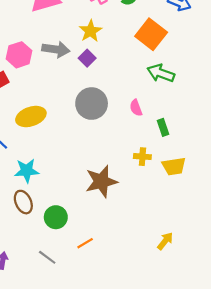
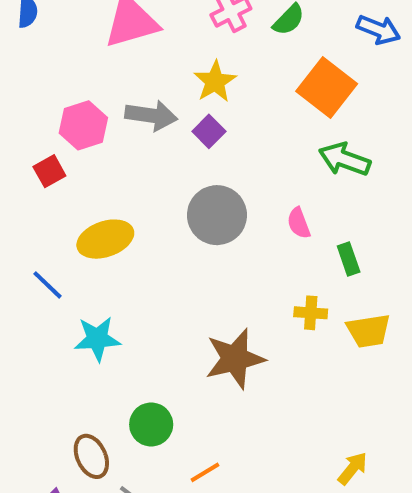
brown ellipse: (23, 202) -> (91, 456), moved

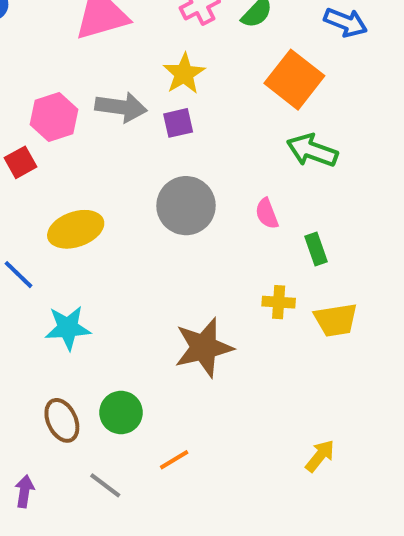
purple square: (209, 131) -> (178, 123), turned 32
brown ellipse: (91, 456) -> (62, 420), moved

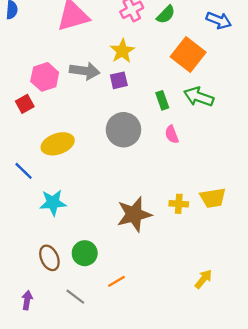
green rectangle: (316, 249) -> (162, 100), moved
yellow cross: (279, 302) -> (179, 204), moved

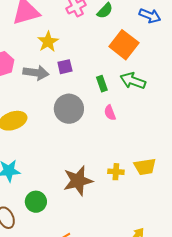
yellow star: (122, 51) -> (48, 42), moved
gray arrow: (85, 71) -> (36, 73), moved
green circle: (85, 253) -> (36, 202), moved

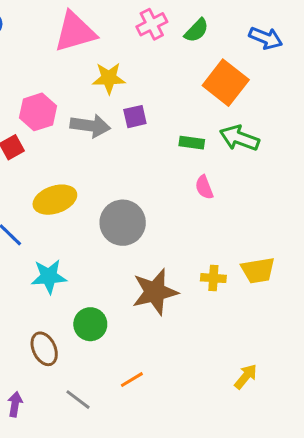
yellow star: (48, 42) -> (109, 78), turned 30
green rectangle: (102, 84) -> (192, 143), turned -63
gray circle: (69, 109) -> (123, 223), moved

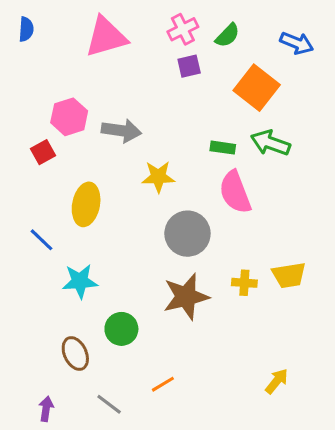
yellow star: (109, 78) -> (158, 177), moved
purple square: (135, 117) -> (189, 66), moved
pink semicircle: (204, 187) -> (235, 192), size x1.8
yellow ellipse: (55, 200) -> (86, 204), turned -60
gray circle: (123, 223) -> (187, 234), moved

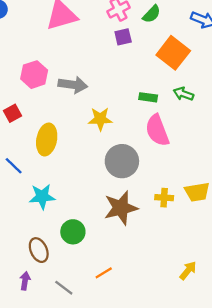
green arrow: (270, 143) -> (183, 94), size x0.7
red square: (43, 152) -> (12, 113), moved
purple arrow: (46, 409) -> (25, 281), moved

